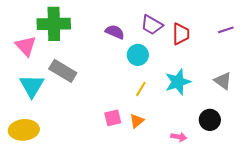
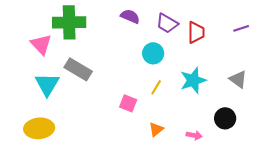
purple semicircle: (115, 32) -> (130, 16), moved
pink square: (113, 118) -> (128, 103), moved, turned 36
orange triangle: (137, 121) -> (156, 129), moved

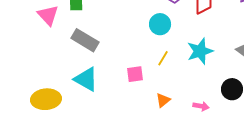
cyan triangle: (47, 84) -> (86, 79), moved, turned -32
pink square: (128, 103) -> (135, 74), turned -30

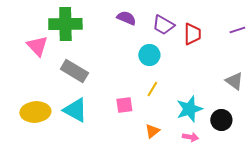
cyan star: (200, 51) -> (189, 109), moved
yellow ellipse: (46, 99) -> (35, 112), moved

